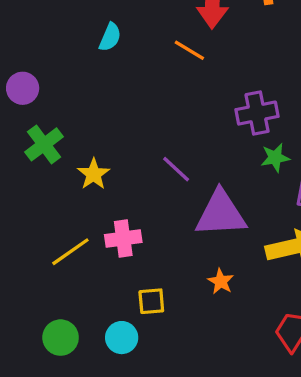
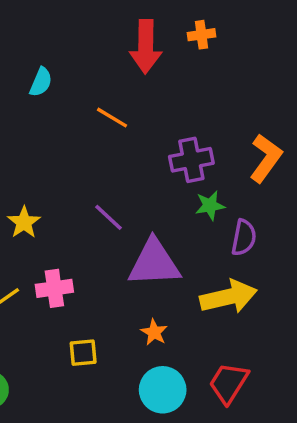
orange line: (189, 50) -> (112, 118), moved
cyan circle: (122, 338) -> (163, 390), moved, size x1.4

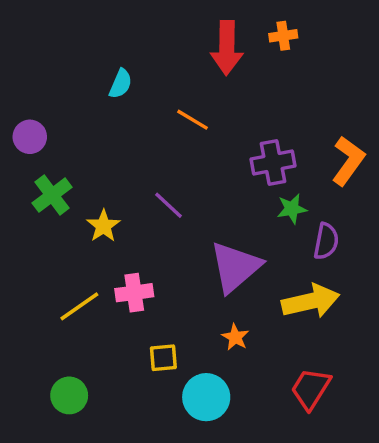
purple line: (109, 217) -> (169, 205), moved
purple triangle: (154, 263) -> (235, 267), turned -38
cyan circle: (163, 390) -> (206, 397), moved

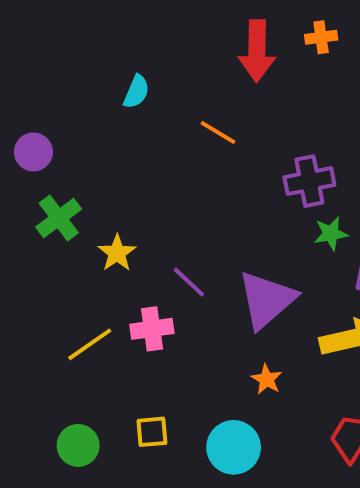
purple line: (169, 205) -> (189, 282), moved
yellow square: (163, 358) -> (152, 432), moved

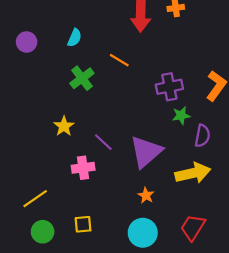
purple circle: (33, 152) -> (27, 42), moved
green cross: (59, 218) -> (82, 78), moved
yellow line: (90, 344) -> (35, 199), moved
cyan circle: (234, 447) -> (143, 233), moved

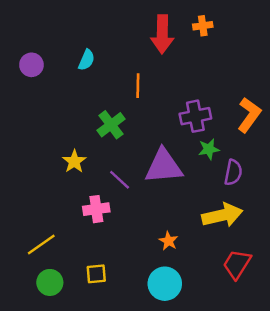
orange line: (119, 60) -> (138, 86), turned 60
green cross: (82, 78) -> (111, 125), moved
purple triangle: (146, 152) -> (164, 166), moved, turned 36
red trapezoid: (193, 227) -> (237, 264), moved

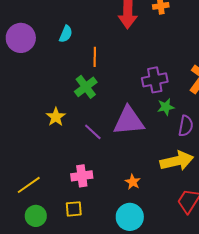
purple circle: (31, 65) -> (21, 38), size x1.5
orange line: (138, 86) -> (95, 57), moved
pink cross: (96, 209) -> (82, 176), moved

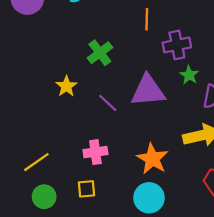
orange line: (95, 57) -> (147, 19), moved
green star: (166, 107) -> (189, 75), turned -30
orange star: (133, 182) -> (152, 159), size x1.8

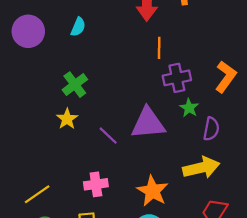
orange line: (147, 19) -> (159, 48), moved
green cross: (100, 53) -> (75, 85), moved

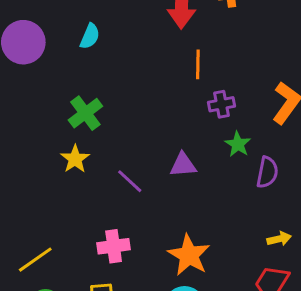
purple cross: (177, 78) -> (221, 104), size x0.7
purple triangle: (148, 123) -> (183, 165), size x0.6
yellow arrow: (201, 168) -> (279, 239), moved, size x0.5

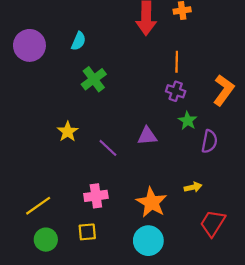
orange line: (198, 64) -> (177, 62), moved
purple cross: (221, 104) -> (176, 91), turned 30
green cross: (85, 113) -> (94, 79), moved
yellow arrow: (279, 239) -> (193, 187), moved

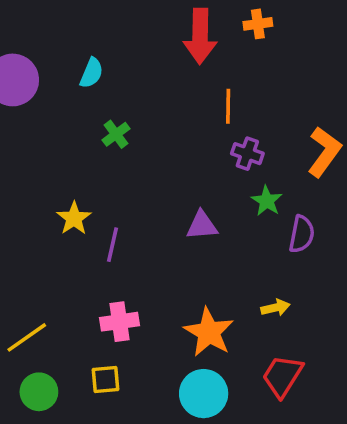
orange line: (177, 62) -> (228, 106), moved
green cross: (94, 79) -> (116, 134), size x0.7
purple line: (108, 148) -> (112, 245), moved, turned 60
red trapezoid: (213, 223) -> (282, 376), moved

